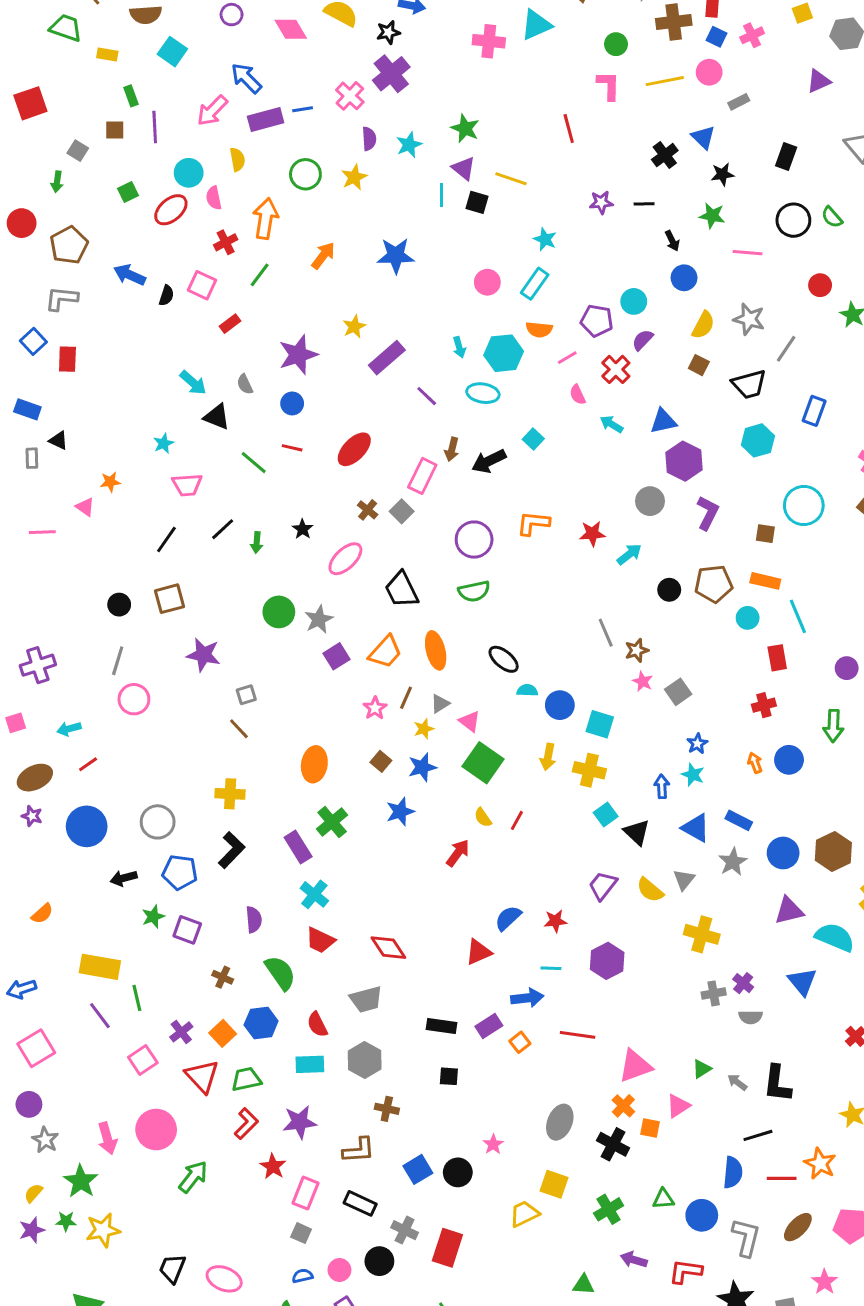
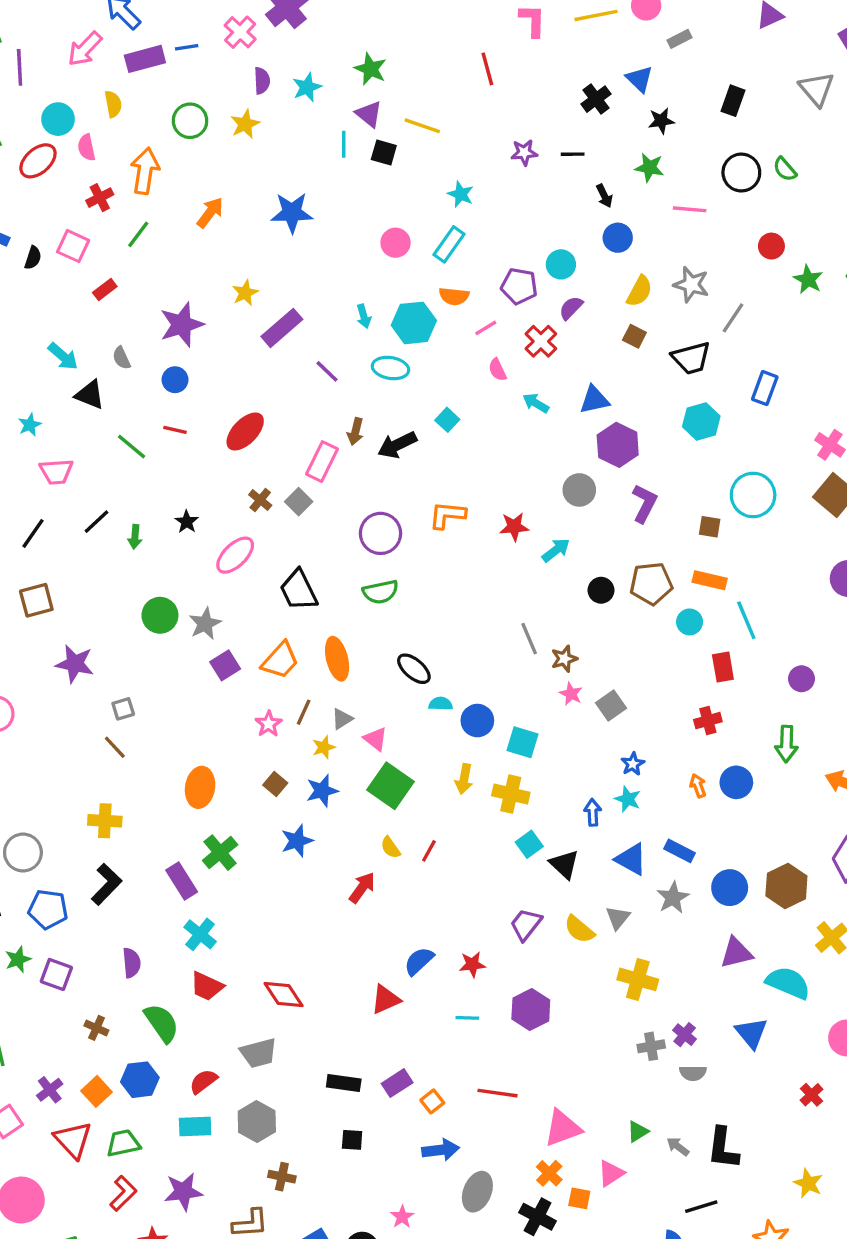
blue arrow: (527, 998) -> (441, 1150), moved
red semicircle: (317, 1025) -> (203, 1081), turned 80

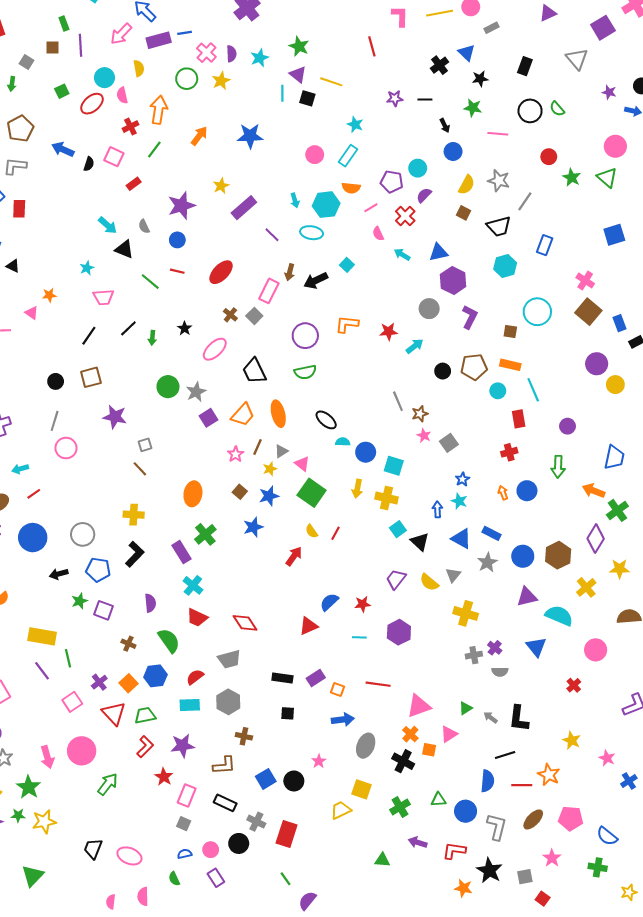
pink cross: (240, 32) -> (206, 53), moved
orange square: (432, 1101) -> (338, 689), turned -32

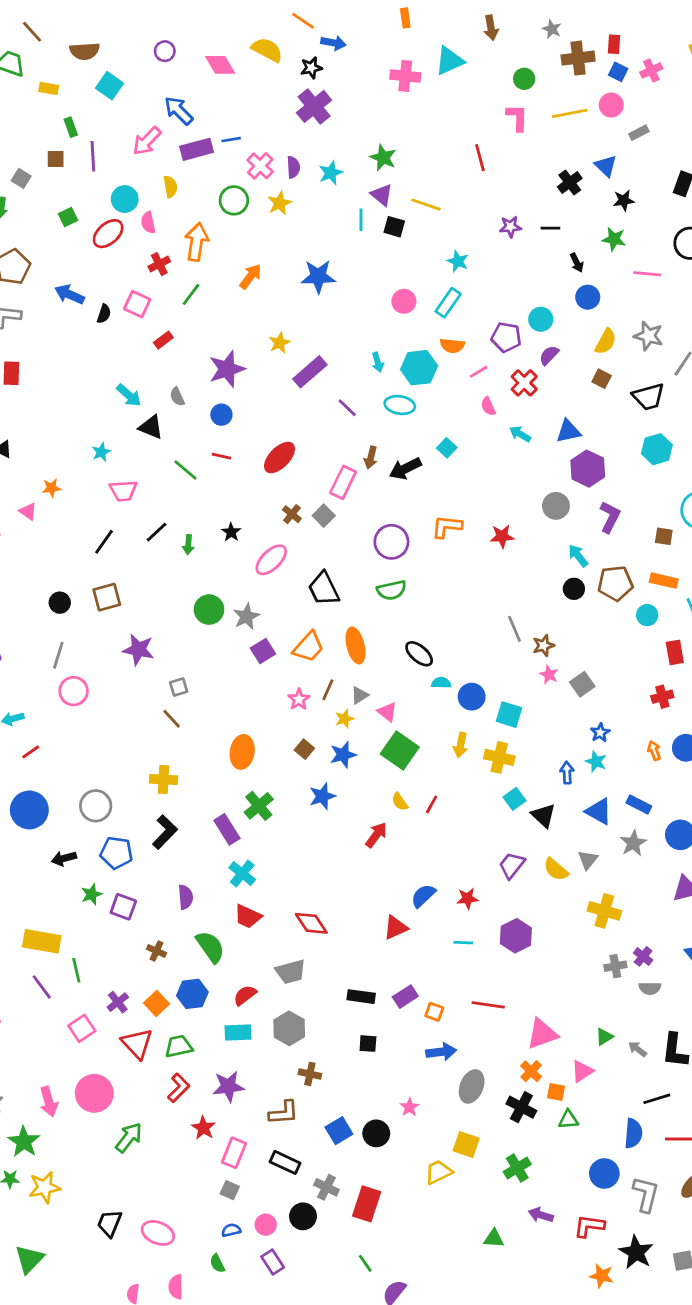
cyan arrow: (415, 346) -> (578, 556), moved, turned -90
green triangle: (438, 800) -> (568, 1120), moved

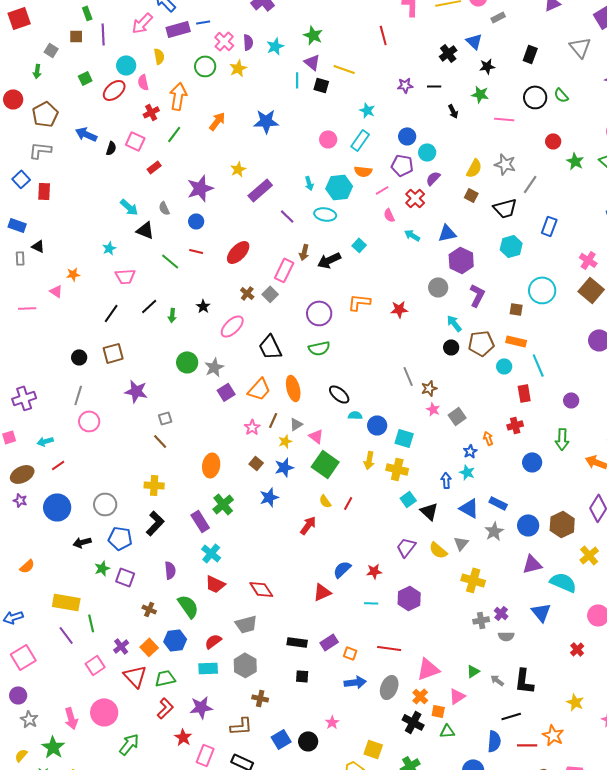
blue circle: (588, 297) -> (407, 136), moved
orange arrow: (654, 751) -> (488, 438), moved
gray ellipse: (472, 1086) -> (389, 687), moved

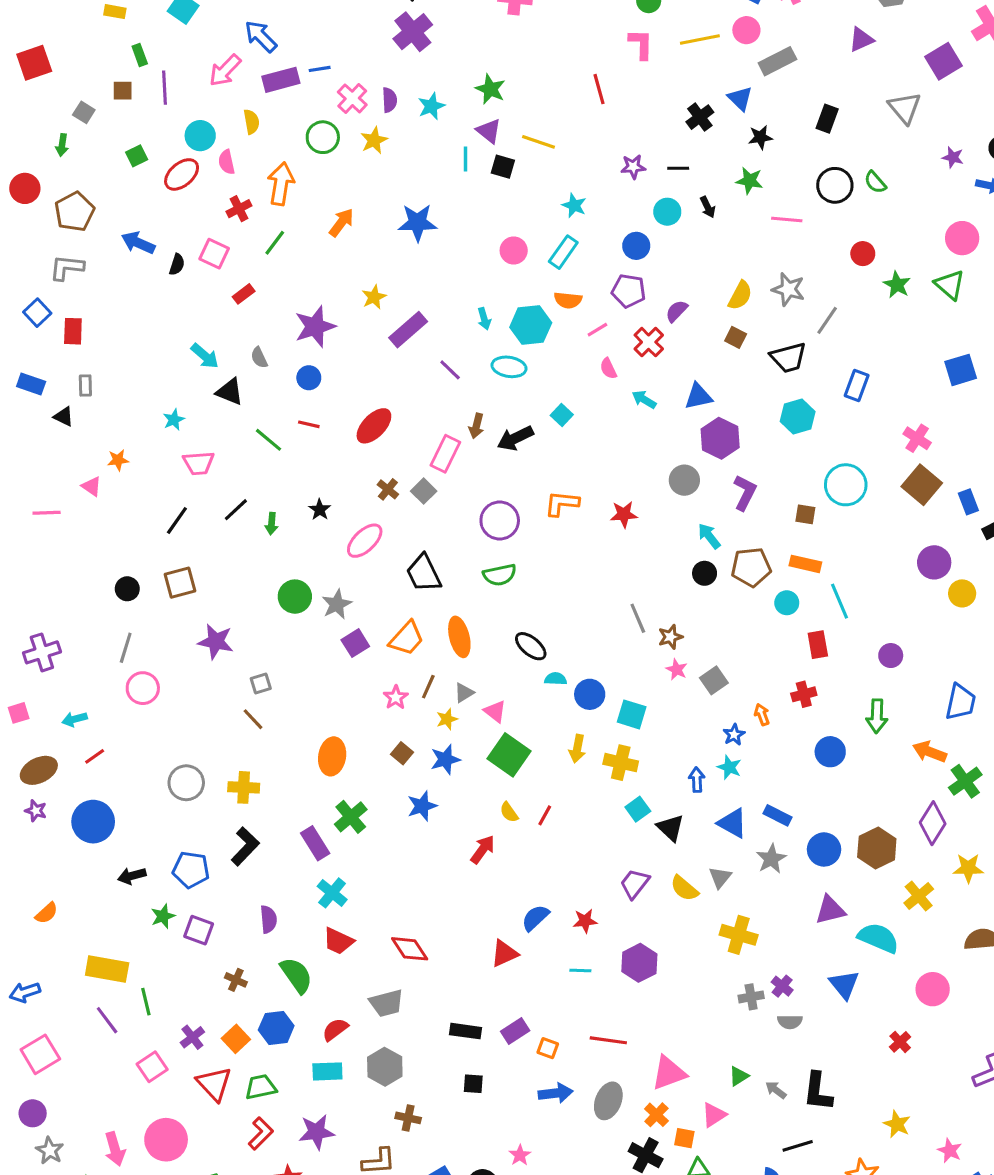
gray rectangle: (498, 17) -> (777, 61), size x1.6
cyan circle: (427, 152) -> (667, 212), moved
gray rectangle: (20, 258) -> (85, 386), moved
gray circle: (105, 504) -> (186, 783), moved

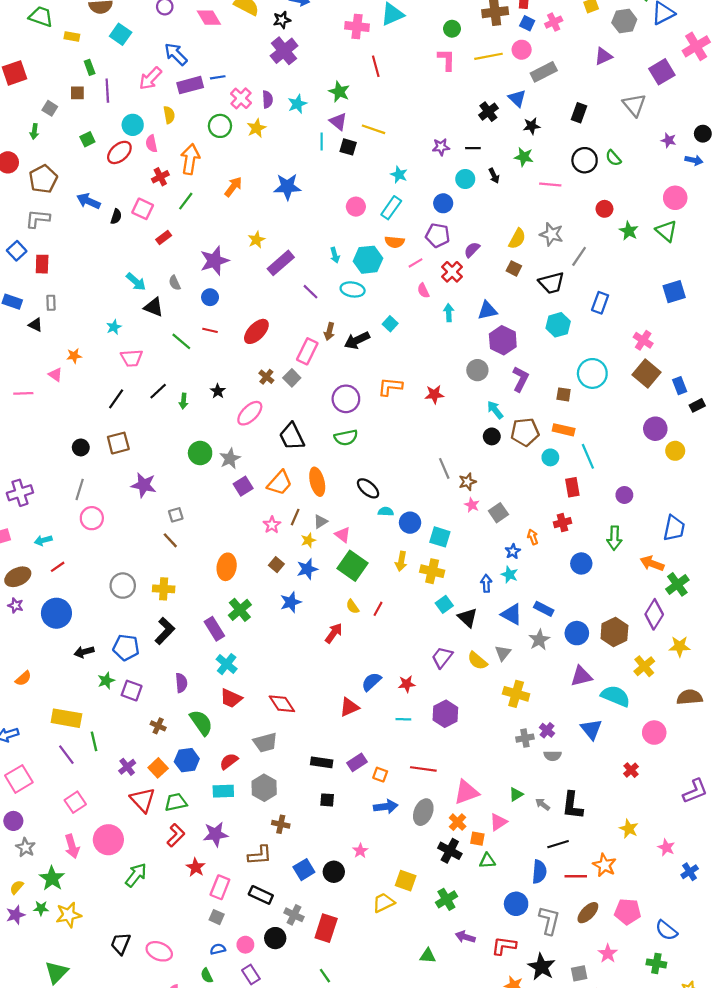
red line: (599, 89) -> (376, 66), moved
cyan arrow: (644, 399) -> (449, 313), turned 56
pink square: (152, 1067) -> (75, 802), moved

